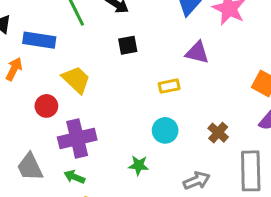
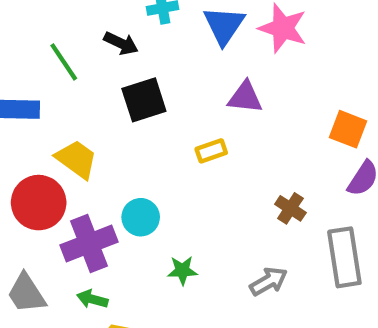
black square: (128, 45) -> (144, 100), size x1.5
red circle: (46, 106) -> (39, 203), size x1.6
cyan circle: (165, 130) -> (141, 217), moved

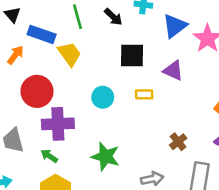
black square: (144, 100) -> (132, 55), moved
yellow trapezoid: (76, 159) -> (69, 54), moved
cyan circle: (141, 217) -> (103, 97), moved
green star: (182, 270) -> (105, 157), size x1.6

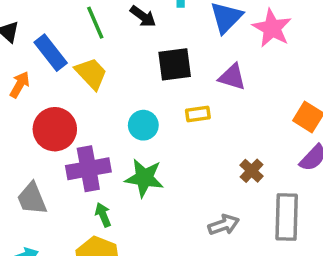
blue rectangle: (42, 34) -> (51, 53), turned 40
green arrow: (49, 156) -> (103, 215), moved, turned 42
green star: (105, 157) -> (144, 178), moved

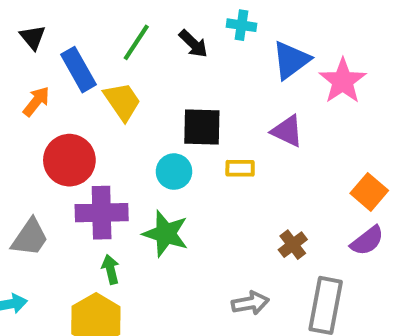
green line: (95, 23) -> (136, 42), turned 48
black square: (175, 64) -> (202, 127), moved
gray trapezoid: (32, 199) -> (30, 237), turned -132

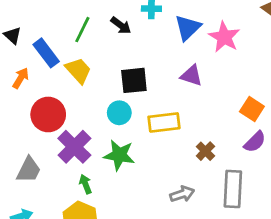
yellow rectangle: (240, 168) -> (164, 122), moved, size x1.6
purple cross: (102, 213) -> (74, 147), turned -36

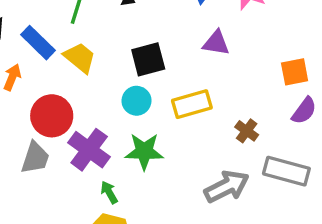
orange square: (252, 109) -> (295, 72), turned -35
gray trapezoid: (29, 170) -> (35, 158), moved
gray rectangle: (233, 189) -> (286, 171), turned -69
gray arrow: (182, 194) -> (227, 187), size x1.5

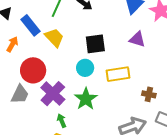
brown cross: (247, 131) -> (149, 94), turned -32
green star: (144, 151) -> (86, 99), turned 30

